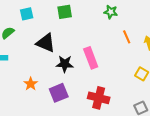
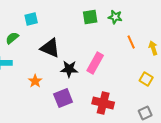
green square: (65, 12) -> (90, 17), moved
pink rectangle: (91, 58) -> (95, 63), turned 50
orange star: (31, 84) -> (35, 81), moved

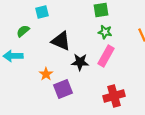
green star: (115, 17) -> (105, 32), moved
purple square: (63, 98) -> (63, 89), moved
red cross: (103, 103) -> (114, 96), turned -30

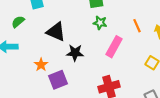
pink rectangle: (106, 56) -> (114, 47), moved

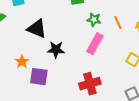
green star: (100, 23) -> (94, 20), moved
purple square: (58, 80) -> (39, 77), turned 30

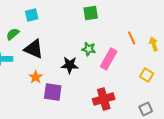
green star: (94, 20) -> (89, 49), moved
black triangle: (37, 29) -> (34, 49), moved

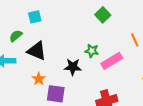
green square: (91, 13) -> (103, 15), moved, turned -35
pink rectangle: (109, 59) -> (112, 61), turned 30

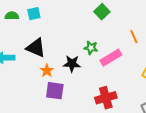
green semicircle: (16, 36) -> (12, 16), moved, turned 40
orange star: (39, 79) -> (47, 71), moved

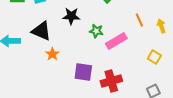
black star: (72, 64) -> (71, 16), moved
purple square: (55, 91) -> (83, 72), moved

